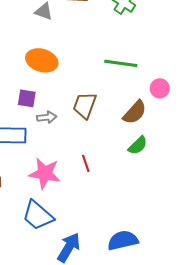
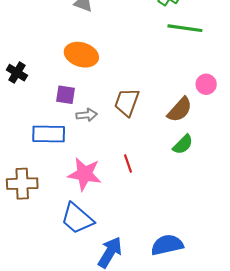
green line: (121, 63) -> (185, 28), moved

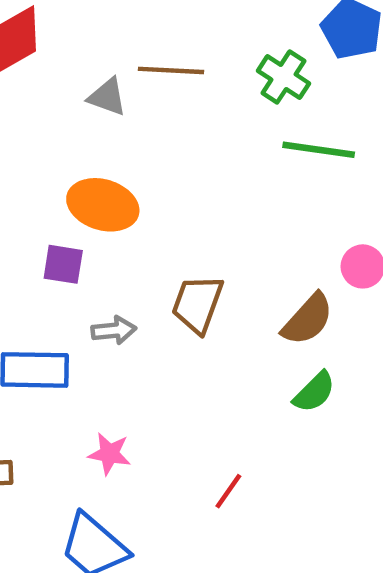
purple square: (66, 95) -> (63, 264), moved
red line: (128, 164) -> (228, 491), moved, turned 54
pink star: (85, 174) -> (109, 454), size x0.6

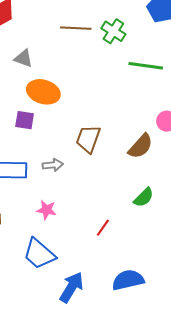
green cross: (283, 77) -> (113, 31), moved
gray triangle: (107, 97) -> (23, 58), moved
gray arrow: (114, 330) -> (53, 165), moved
green semicircle: (314, 392) -> (144, 197), moved

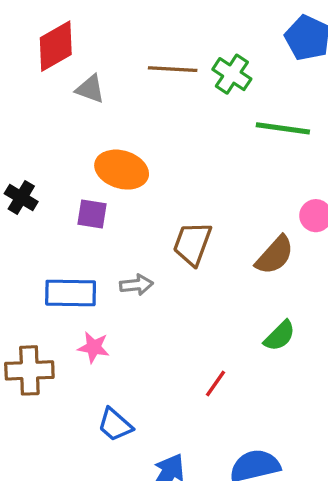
gray triangle: (23, 58) -> (90, 89), moved
pink star: (46, 210) -> (94, 347), moved
blue trapezoid: (39, 254) -> (115, 425), size x0.7

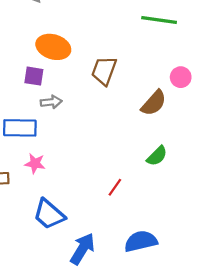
brown trapezoid: (192, 244) -> (104, 71), moved
gray arrow: (136, 285) -> (51, 102), moved
blue trapezoid: (115, 425) -> (49, 214), size x1.4

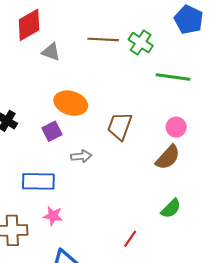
purple square: (34, 76) -> (52, 131), turned -36
pink circle: (181, 77) -> (176, 127), moved
gray arrow: (51, 102) -> (81, 156), moved

